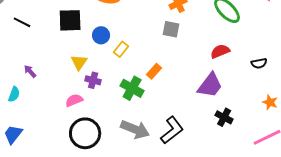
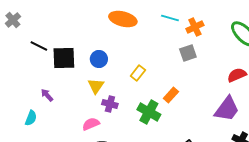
black square: (70, 20) -> (64, 58), moved
gray square: (171, 29) -> (188, 53), turned -30
blue circle: (101, 35) -> (99, 59), moved

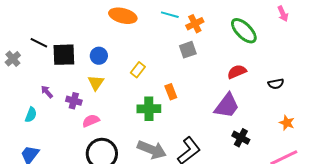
gray cross: (13, 20) -> (13, 59), moved
orange rectangle: (171, 95) -> (171, 92), turned -63
purple cross: (110, 104) -> (74, 101), moved
green cross: (149, 112) -> (149, 109), turned -30

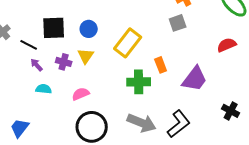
black line: (39, 43) -> (29, 45), moved
yellow rectangle: (138, 70) -> (128, 43), size x1.8
purple cross: (74, 101) -> (64, 62), moved
purple trapezoid: (227, 106) -> (195, 79), moved
cyan semicircle: (31, 115) -> (44, 89), moved, turned -105

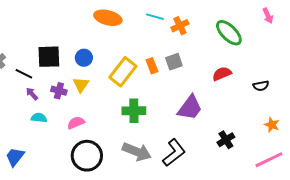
gray square: (178, 23) -> (174, 62), moved
orange rectangle: (161, 65) -> (152, 66), moved
black cross: (231, 111) -> (226, 140), turned 30

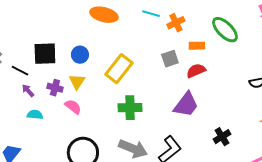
orange rectangle: (152, 66) -> (197, 46), moved, turned -70
red semicircle: (222, 74) -> (196, 71), moved
pink semicircle: (76, 123) -> (73, 107), moved, turned 60

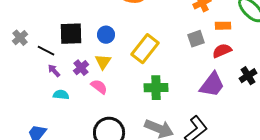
purple cross: (55, 88) -> (81, 68), turned 35
black cross: (222, 137) -> (248, 76), moved

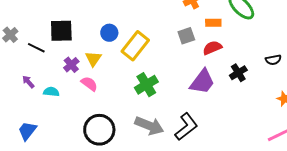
blue circle: (106, 35) -> (109, 33), moved
purple arrow: (54, 71) -> (28, 82), moved
green cross: (156, 88) -> (146, 85), turned -30

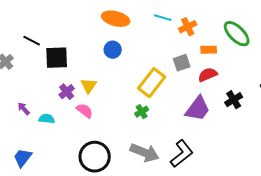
blue circle: (109, 33) -> (113, 50), moved
yellow rectangle: (135, 46) -> (152, 83), moved
black line: (36, 48) -> (32, 41), moved
green cross: (146, 85) -> (142, 112), size x0.6

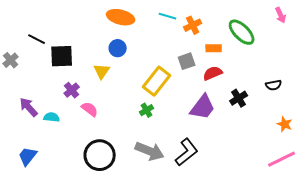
yellow triangle: (89, 86) -> (102, 71), moved
purple arrow: (24, 109) -> (29, 107), size x1.5

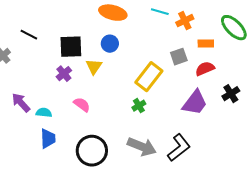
black square: (62, 56) -> (71, 47), moved
purple cross: (72, 90) -> (64, 74), moved
blue trapezoid: (28, 156) -> (48, 139), moved, turned 140

